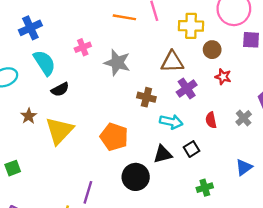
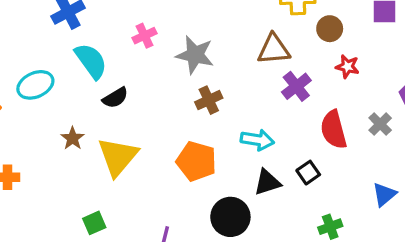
brown cross: (146, 97) -> (209, 100), moved, turned -36
red semicircle: (211, 120) -> (334, 130), size x1.6
cyan arrow: (171, 122) -> (257, 140), moved
green square: (13, 168) -> (94, 223), moved

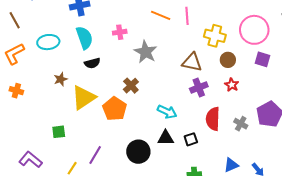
brown cross: (209, 100) -> (131, 86), moved, turned -35
gray cross: (380, 124) -> (241, 124), turned -32
orange pentagon: (196, 161) -> (115, 109), moved

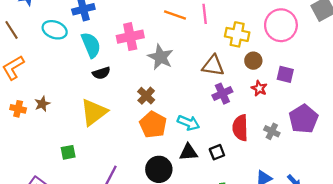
pink cross: (120, 32) -> (130, 37), size x1.6
cyan ellipse: (48, 42) -> (55, 30), moved, turned 30
purple square: (263, 59) -> (285, 74), moved
brown star: (61, 79) -> (42, 104), moved
orange pentagon: (115, 109) -> (153, 125), moved

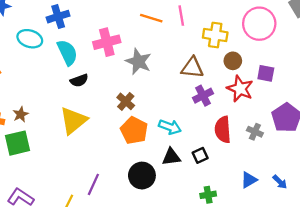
red star: (259, 88) -> (240, 89), size x1.6
green square: (68, 152) -> (17, 143), moved, size x1.6

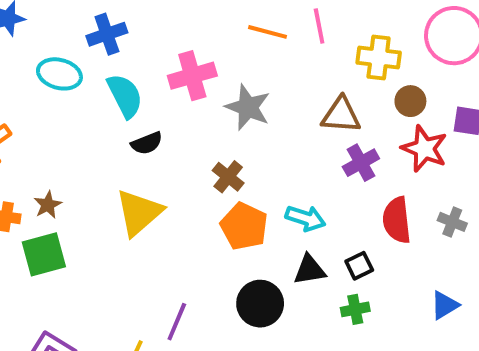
green cross: (208, 195) -> (355, 309), moved

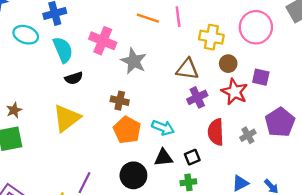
pink cross: (192, 76) -> (103, 41), turned 35
brown cross: (228, 177) -> (120, 101), turned -30
gray cross: (452, 222) -> (248, 135), turned 35

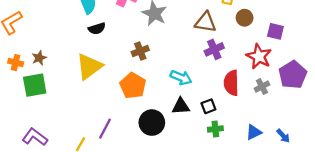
red star: (235, 92) -> (259, 56), moved
brown cross: (120, 101) -> (140, 51), turned -35
orange pentagon: (127, 130) -> (133, 86), moved
green cross: (188, 182) -> (215, 129), moved

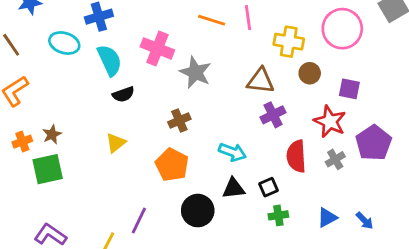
orange cross: (16, 63) -> (22, 142), turned -32
yellow triangle: (89, 67) -> (116, 143), size x0.6

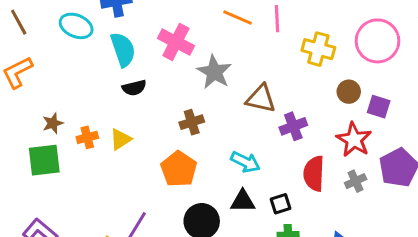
brown circle: (310, 73) -> (349, 92), moved
brown triangle: (261, 81) -> (261, 99), moved
orange cross: (22, 142) -> (87, 137), moved

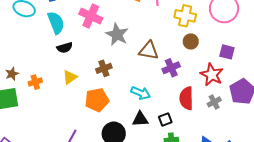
brown circle: (349, 92) -> (191, 41), moved
yellow triangle: (121, 139) -> (70, 77), moved
orange pentagon: (179, 169) -> (97, 100), turned 30

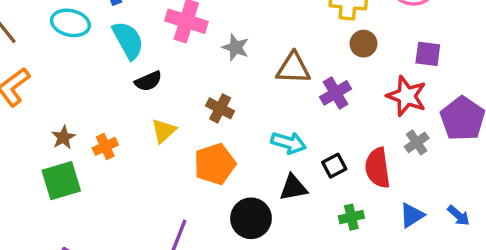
gray star: (117, 35) -> (236, 47), size x0.7
brown cross: (104, 68) -> (220, 108), turned -35
red semicircle: (186, 98) -> (378, 168), moved
black square: (165, 119) -> (334, 166), moved

